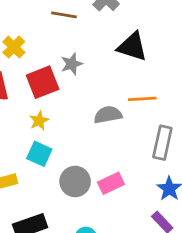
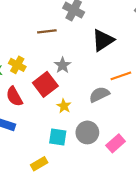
black triangle: (132, 47) -> (103, 40), turned -35
yellow star: (39, 121) -> (64, 106), moved
gray circle: (75, 181) -> (87, 132), moved

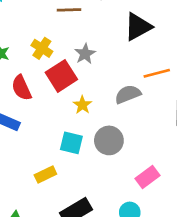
yellow cross: (17, 65) -> (42, 48), moved
pink rectangle: (116, 143) -> (148, 177), moved

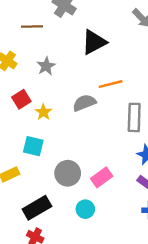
red square: (61, 76) -> (21, 99), moved, size x0.7
gray circle: (109, 140) -> (68, 173), moved

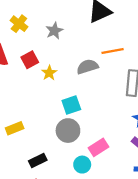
cyan square: (33, 146) -> (71, 105), moved, turned -36
pink rectangle: (102, 177) -> (99, 147), moved
black rectangle: (37, 208) -> (38, 160), size x0.7

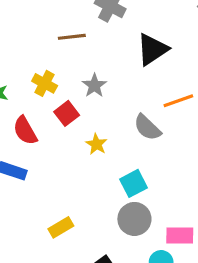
red square: (30, 60) -> (67, 113), moved
gray semicircle: (87, 67) -> (147, 128), turned -110
pink rectangle: (99, 147) -> (180, 236), turned 42

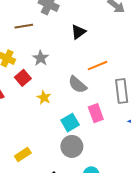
black triangle: (152, 49) -> (78, 32), size x0.7
pink rectangle: (180, 236) -> (96, 113), moved, turned 72

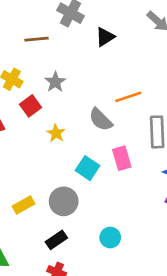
black triangle: (78, 32) -> (105, 37), moved
cyan square: (70, 123) -> (88, 168), turned -30
gray circle: (72, 146) -> (64, 201), moved

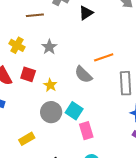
red square: (30, 106) -> (28, 74), moved, turned -35
pink rectangle: (122, 158) -> (86, 131), moved
gray circle: (64, 201) -> (51, 112), moved

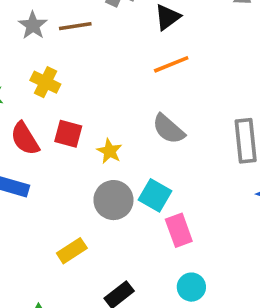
gray star: (49, 47) -> (33, 25), moved
orange line: (104, 57) -> (171, 64), moved

